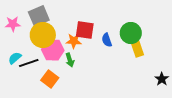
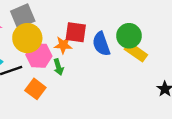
blue semicircle: (107, 40) -> (101, 44), size x1.5
yellow rectangle: (137, 47) -> (136, 52), turned -36

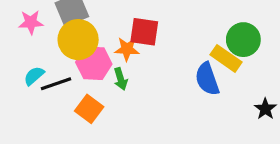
green circle: (129, 36) -> (243, 40), moved
blue semicircle: (101, 44) -> (207, 79), moved

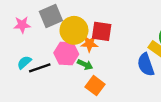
yellow circle: (78, 40) -> (74, 30), moved
green arrow: (121, 79) -> (85, 65), turned -48
orange square: (89, 109) -> (95, 86), moved

